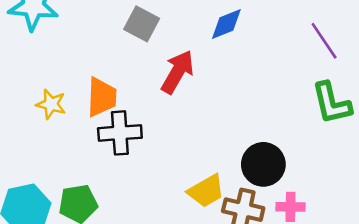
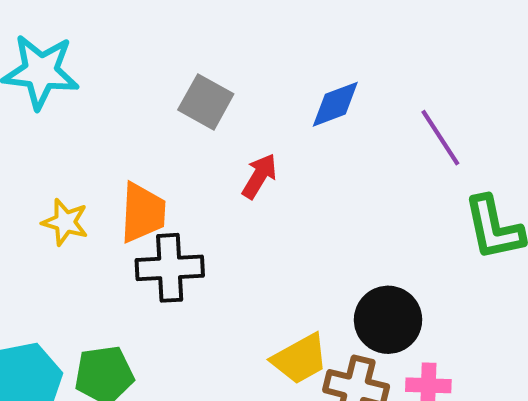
purple line: (324, 41) -> (440, 138), moved
red arrow: (178, 72) -> (259, 176), size x0.7

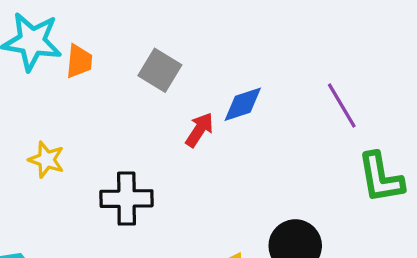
blue diamond: (335, 104) -> (243, 104), moved
orange trapezoid: (143, 213) -> (79, 61), moved, size x0.7

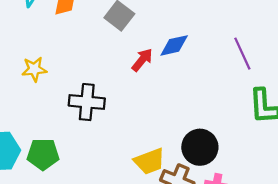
yellow star: (46, 160) -> (34, 69), turned -30

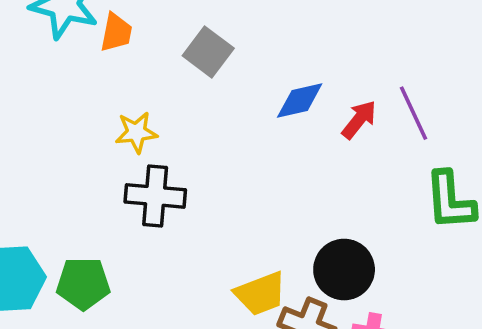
red arrow: (142, 60) -> (359, 120), moved
yellow star: (34, 69) -> (136, 132), moved

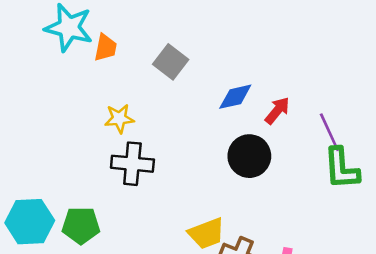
purple line: (413, 113) -> (329, 132), moved
black circle: (344, 270) -> (249, 156), moved

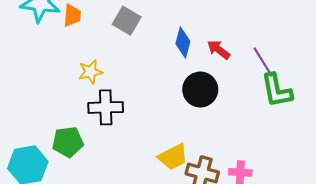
blue diamond: (235, 97) -> (183, 43), turned -56
red arrow: (277, 111) -> (219, 50), turned -85
green pentagon: (81, 225) -> (68, 142), moved

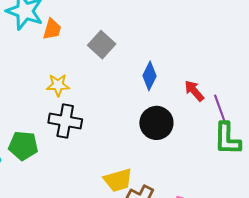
red arrow: (219, 50) -> (194, 91), moved

